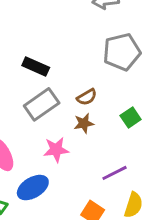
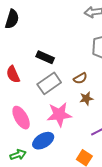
brown star: (84, 123) -> (86, 98), moved
pink star: (56, 150) -> (59, 115), size x1.4

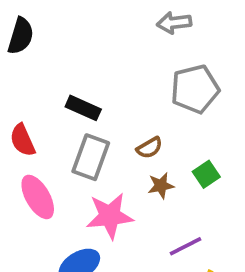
gray rectangle: (49, 83) -> (91, 157), turned -35
pink ellipse: (21, 118) -> (38, 197), moved

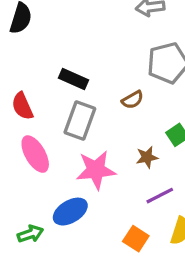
brown semicircle: (149, 148) -> (133, 100), moved
brown star: (161, 186) -> (147, 157), moved

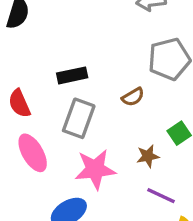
black rectangle: (73, 79) -> (72, 75), turned -36
purple line: (160, 196) -> (161, 196), turned 52

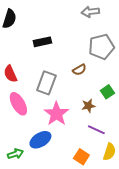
black rectangle: (72, 75) -> (42, 42), moved
pink star: (95, 169) -> (56, 114), turned -30

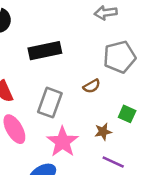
black rectangle: (42, 42) -> (45, 51), size x1.4
green square: (107, 92) -> (127, 114), turned -32

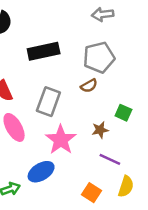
gray pentagon: (119, 57) -> (99, 57), moved

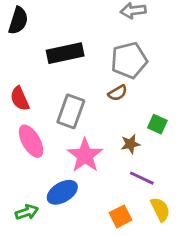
yellow semicircle: (126, 186) -> (160, 209), turned -45
orange square: (91, 193) -> (120, 216), turned 30

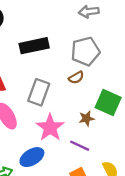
green square: (157, 124) -> (108, 103), size x1.6
purple line: (142, 178) -> (80, 146), moved

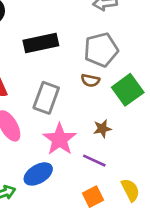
brown semicircle: (76, 78) -> (90, 80), turned 42
green square: (108, 103) -> (128, 90), moved, turned 30

